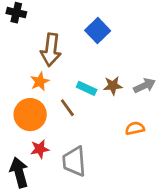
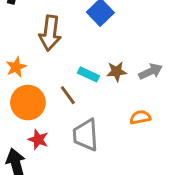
orange star: (40, 81) -> (16, 67), moved
red star: (40, 149) -> (38, 139), turned 30
gray trapezoid: (74, 161) -> (86, 135), moved

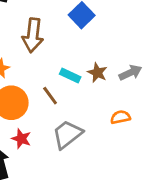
brown star: (117, 71) -> (97, 73), turned 30
gray trapezoid: (86, 135) -> (67, 134), turned 56

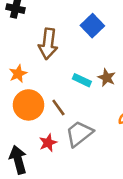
brown line: (50, 96) -> (58, 108), moved
red star: (21, 139) -> (48, 143), moved, turned 30

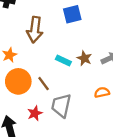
blue square: (92, 26) -> (72, 14), turned 30
gray trapezoid: (79, 134) -> (61, 106), turned -40

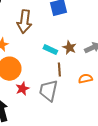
brown line: (44, 84) -> (59, 70), moved, turned 32
red star: (35, 113) -> (22, 89), moved

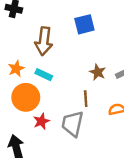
cyan rectangle: (50, 50) -> (44, 75), moved

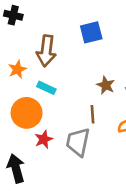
orange star: (16, 69) -> (17, 69), moved

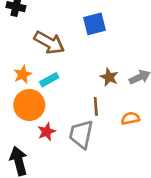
brown arrow: (46, 51) -> (49, 43), turned -68
orange star: (17, 69) -> (23, 74), moved
cyan rectangle: (46, 88) -> (49, 80), turned -54

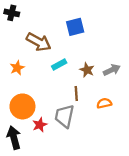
cyan rectangle: (49, 80) -> (59, 65), moved
orange circle: (29, 105) -> (22, 106), moved
red star: (47, 132) -> (40, 125), moved

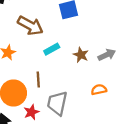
brown line: (76, 94) -> (38, 80), moved

